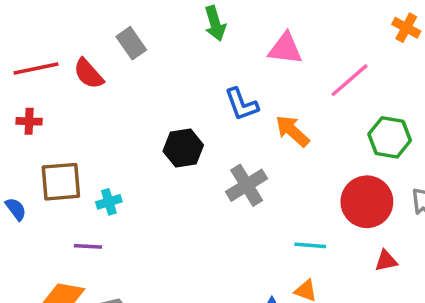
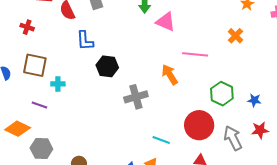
orange cross: (406, 28) -> (235, 36), moved
pink triangle: (285, 49) -> (166, 22), moved
pink line: (349, 80) -> (195, 54), moved, turned 30
blue L-shape: (241, 104) -> (85, 41), moved

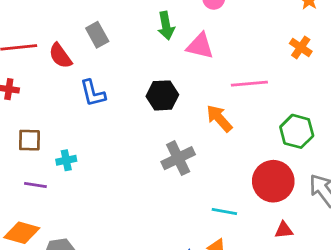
brown square: (35, 65) -> (29, 140), size x0.7
black hexagon: (107, 66) -> (162, 95), moved
purple line: (39, 105) -> (35, 185), moved

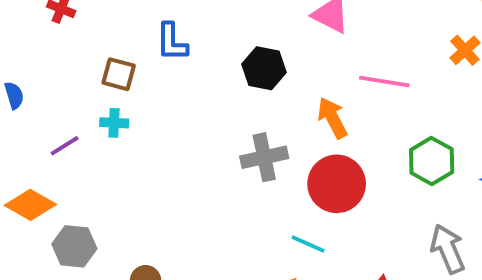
brown square: (29, 140) -> (119, 74), moved
red circle: (273, 181) -> (337, 184), moved
purple line: (35, 185) -> (65, 146), turned -55

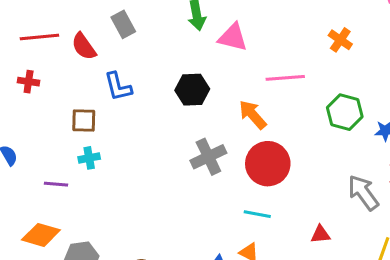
purple line: (65, 146) -> (56, 184), turned 50
green hexagon: (432, 161) -> (345, 112), moved

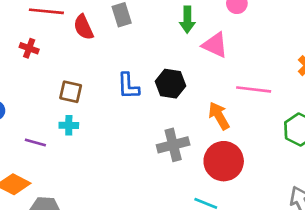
blue L-shape: (118, 87) -> (128, 86), moved

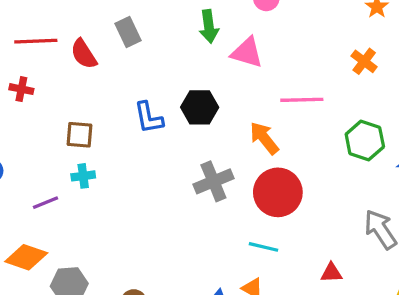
purple line: (35, 142) -> (45, 203), turned -30

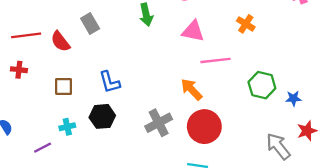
pink triangle: (247, 52) -> (193, 31), moved
orange cross: (364, 61) -> (246, 24), moved
black hexagon: (200, 107) -> (102, 116), moved
brown square: (79, 135) -> (63, 86), moved

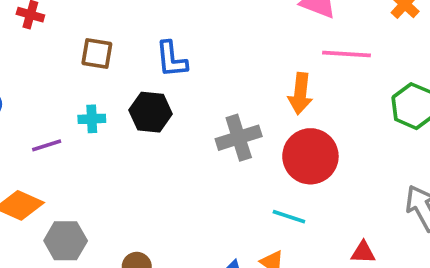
orange arrow: (192, 89) -> (300, 94), turned -140

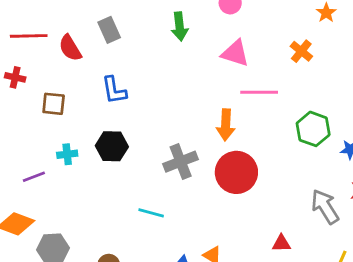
brown square: (97, 54) -> (54, 104), moved
blue L-shape: (171, 59) -> (114, 90), moved
cyan line: (289, 217) -> (151, 213), moved

